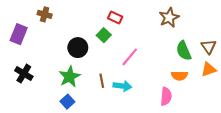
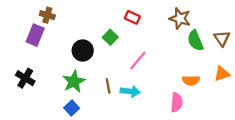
red rectangle: (115, 17) -> (132, 17), moved
brown star: (169, 17) -> (180, 18), turned -30
purple rectangle: (19, 34) -> (35, 35), moved
brown triangle: (209, 47) -> (222, 38), moved
green semicircle: (184, 51) -> (195, 41), moved

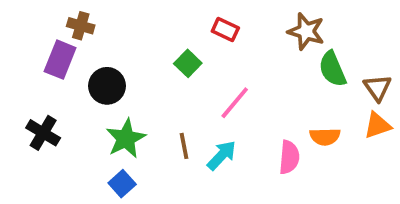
brown triangle: (222, 38) -> (377, 88), moved
black circle: (83, 51) -> (107, 86), moved
cyan arrow: (130, 91) -> (222, 155), turned -54
pink semicircle: (177, 102) -> (289, 157), moved

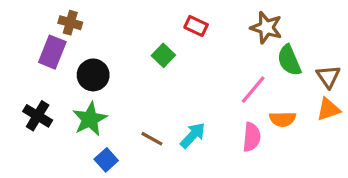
pink line: (235, 103) -> (253, 90), moved
green star: (126, 138) -> (90, 119), moved
brown line: (184, 146) -> (152, 139), moved, turned -50

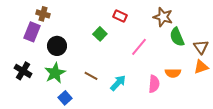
pink line: (253, 90) -> (139, 47), moved
brown line: (152, 139) -> (91, 76), moved

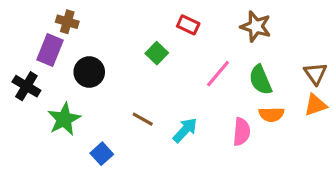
green semicircle: (177, 37) -> (260, 80), moved
black cross: (23, 71) -> (26, 86), moved
green star: (55, 73) -> (64, 119), moved

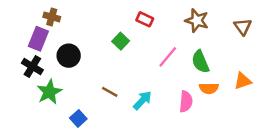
brown triangle: (315, 74) -> (243, 27), moved
black cross: (26, 86) -> (32, 66), moved

